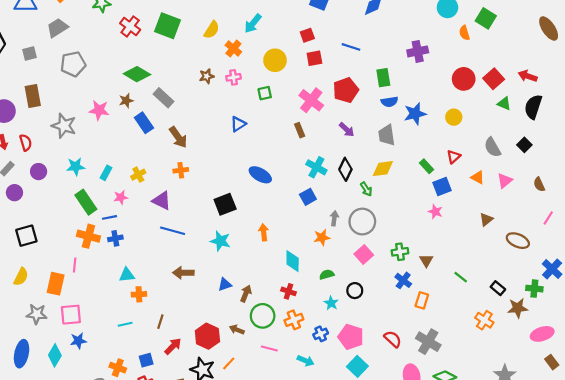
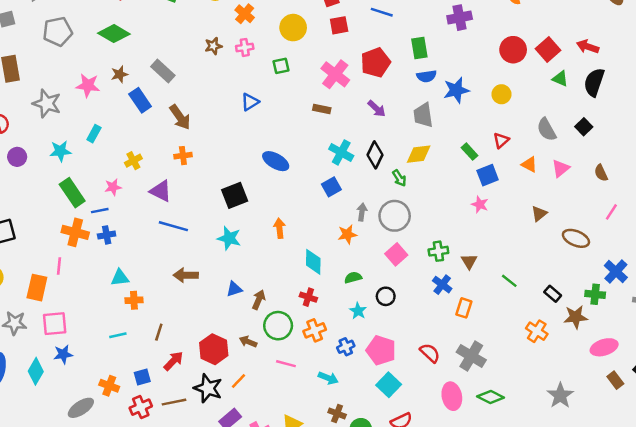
green diamond: (137, 74) -> (114, 34), moved
brown rectangle: (300, 130) -> (322, 109), turned -56
cyan rectangle: (106, 173) -> (94, 134), moved

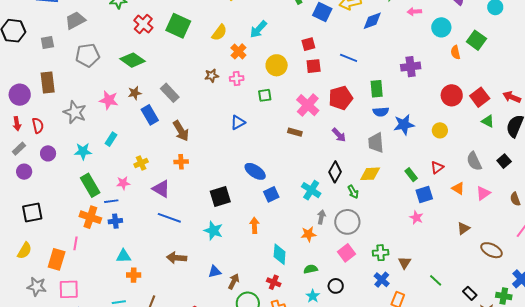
cyan cross: (341, 152) -> (311, 190), moved
blue square: (331, 187) -> (271, 194), moved

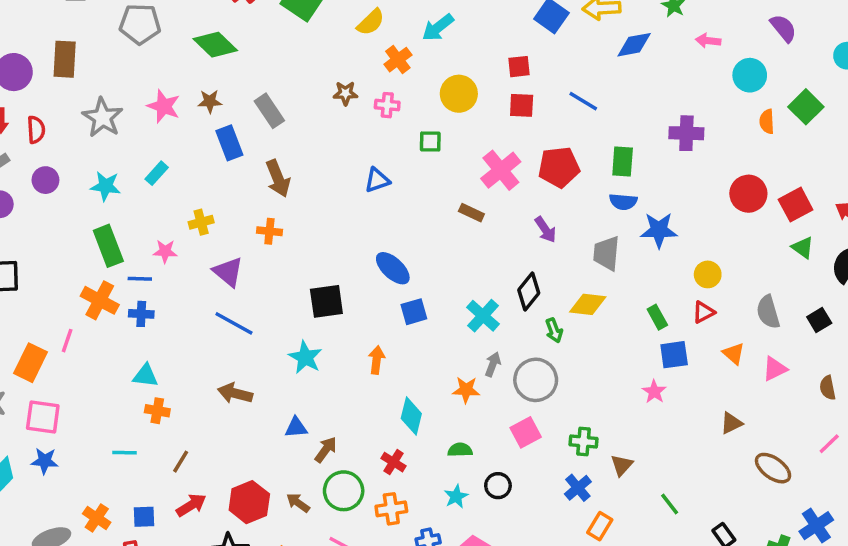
yellow circle: (440, 130) -> (708, 274), moved

